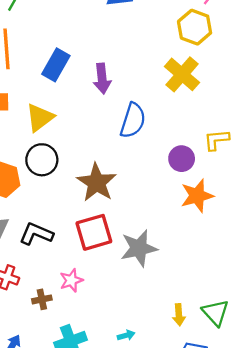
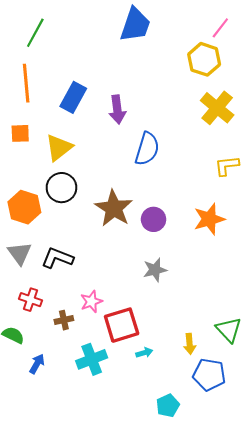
yellow cross: (182, 74) -> (217, 108), moved
purple circle: (182, 159) -> (154, 219), moved
red square: (94, 232) -> (122, 325), moved
gray star: (139, 248) -> (155, 270), size x0.7
yellow arrow: (179, 315) -> (190, 344), moved

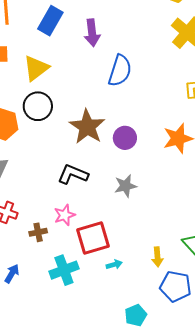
black L-shape: (57, 258) -> (73, 174), moved

